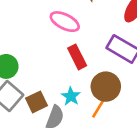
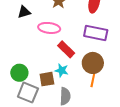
cyan star: (71, 96) -> (62, 70), moved
brown square: (37, 102) -> (47, 79), moved, turned 35

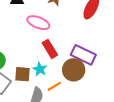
purple rectangle: (96, 33) -> (83, 55), moved
orange line: (93, 80) -> (54, 86), moved, turned 32

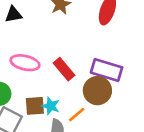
pink ellipse: (38, 23) -> (25, 63), moved
cyan star: (40, 69) -> (51, 106), moved

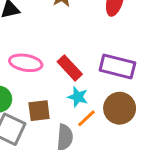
brown circle: (97, 91) -> (120, 108), moved
cyan star: (51, 106) -> (78, 97), moved

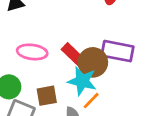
cyan star: (78, 97) -> (82, 81), size x1.5
brown circle: (120, 108) -> (93, 62), moved

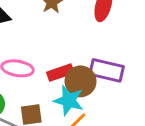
red rectangle: (73, 55) -> (60, 73), turned -65

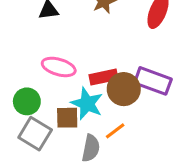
cyan star: (69, 100) -> (87, 104), moved

